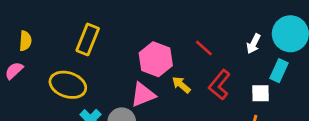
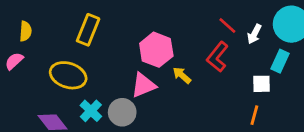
red line: (204, 48) -> (227, 26), moved
red L-shape: (219, 85) -> (217, 57), moved

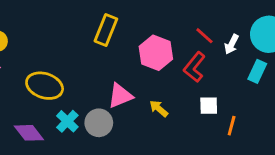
yellow rectangle: (88, 30) -> (106, 30), moved
pink hexagon: (156, 50) -> (156, 53), moved
yellow arrow: (182, 75) -> (159, 108), moved
white square: (262, 84) -> (209, 106), moved

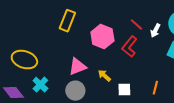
white square: (209, 106) -> (124, 90), moved
gray circle: (99, 123) -> (75, 91), moved

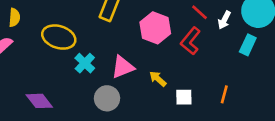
yellow ellipse: (24, 60) -> (59, 37), moved
cyan cross: (40, 85) -> (85, 63), moved
gray circle: (75, 91) -> (107, 98), moved

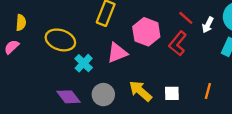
pink triangle: (123, 67) -> (117, 53), moved
yellow arrow: (158, 79) -> (140, 91), moved, size x1.5
purple diamond: (39, 101) -> (69, 97), moved

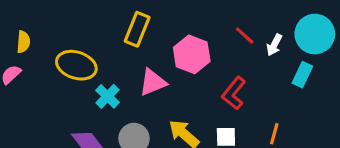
red L-shape: (178, 43) -> (234, 93), moved

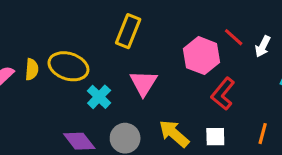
yellow semicircle: (23, 42) -> (32, 69), moved
pink hexagon: (192, 54) -> (202, 56), moved
pink triangle: (153, 82) -> (143, 83), turned -36

